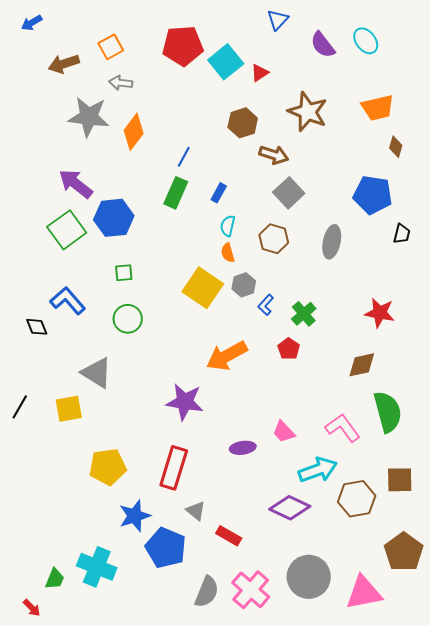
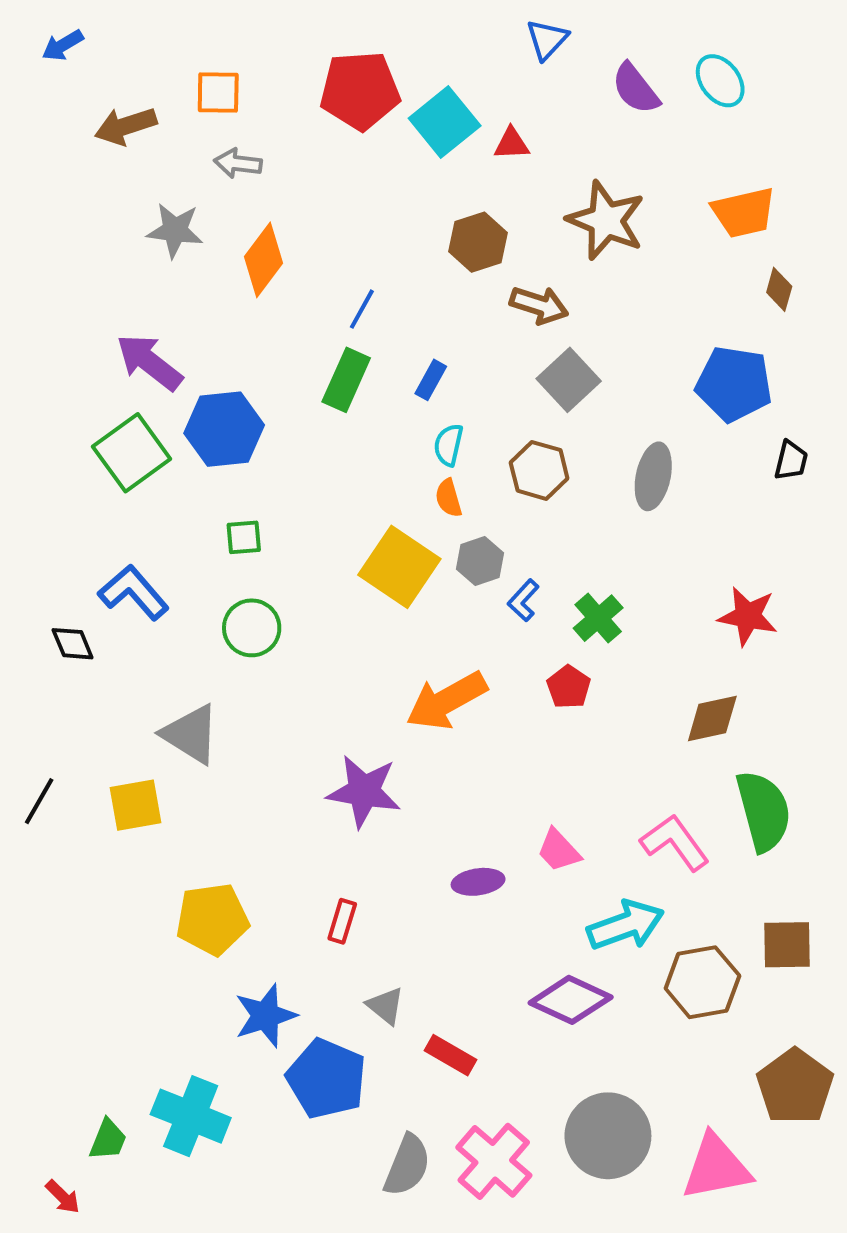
orange square: (111, 47) -> (218, 93), turned 30
red triangle: (260, 73) -> (512, 144), turned 30
gray star: (89, 117) -> (175, 230), size x0.7
red rectangle: (174, 468) -> (342, 921), size x0.5

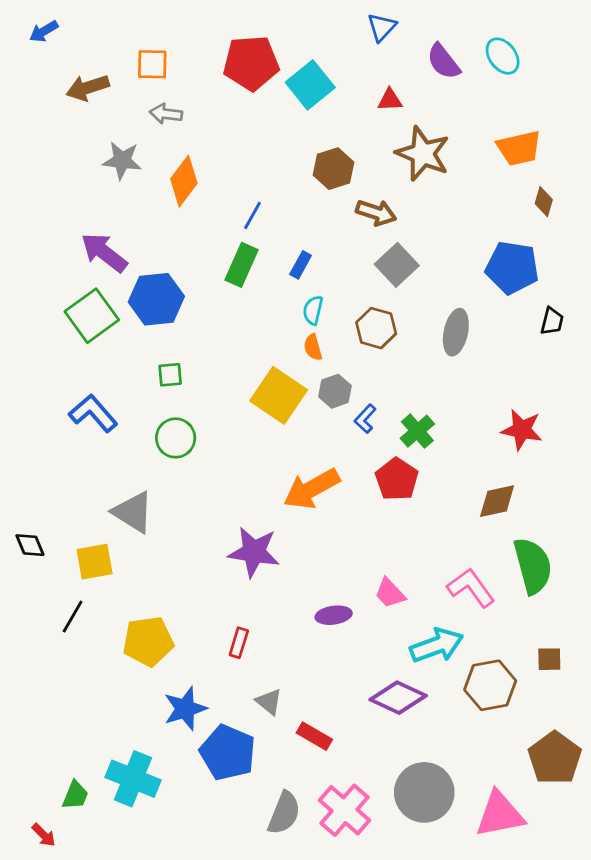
red triangle: (512, 144) -> (390, 100), moved
black diamond: (73, 644) -> (30, 545), moved
red pentagon: (569, 687) -> (397, 479), size x1.4
black line: (39, 801) -> (73, 617), moved
brown square: (787, 945) -> (549, 659), size x0.7

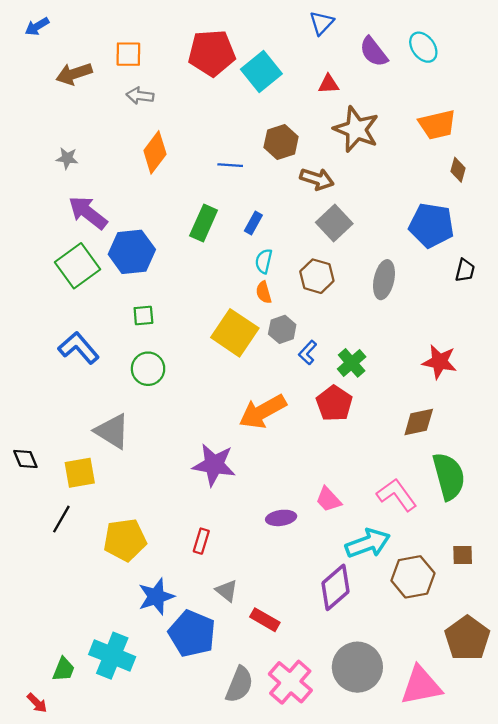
gray star: (122, 160) -> (67, 158), moved, size x0.7
blue line: (253, 215) -> (230, 165), moved, turned 65
purple diamond: (398, 698) -> (335, 587), turned -66

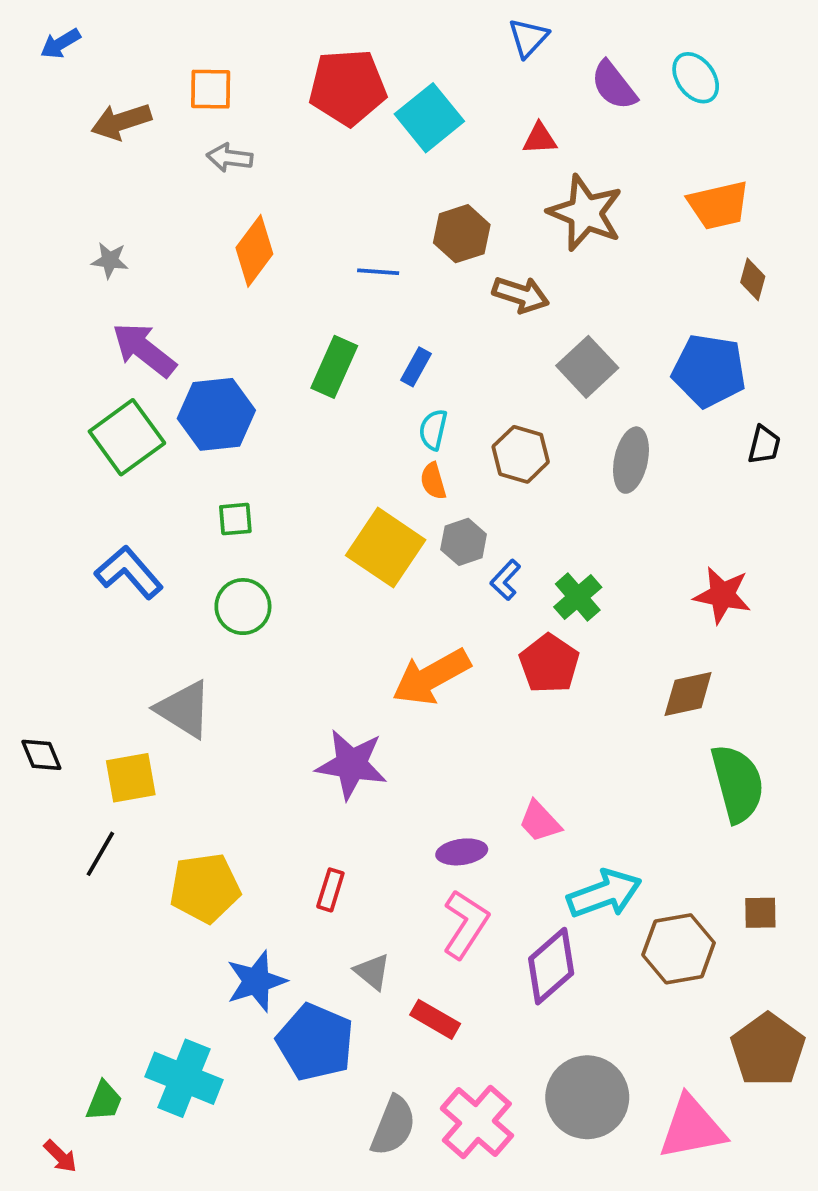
gray square: (334, 223) -> (587, 367), moved
pink L-shape: (397, 495) -> (466, 924), moved, turned 69

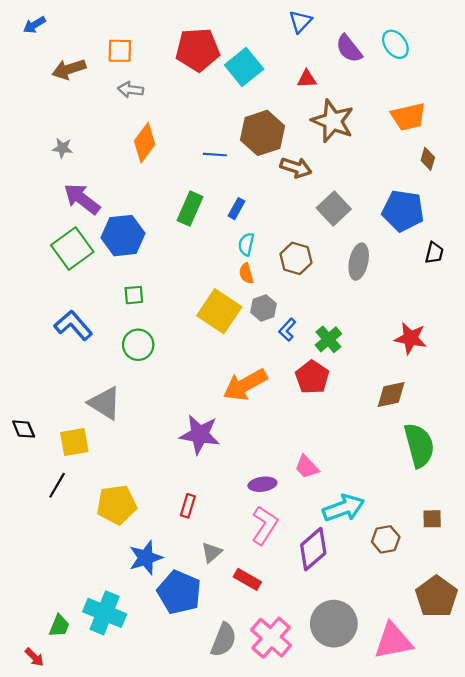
brown hexagon: (462, 234) -> (262, 133), size x1.4
brown hexagon: (679, 949) -> (386, 539), size x0.7
gray triangle: (372, 972) -> (212, 552), turned 40

